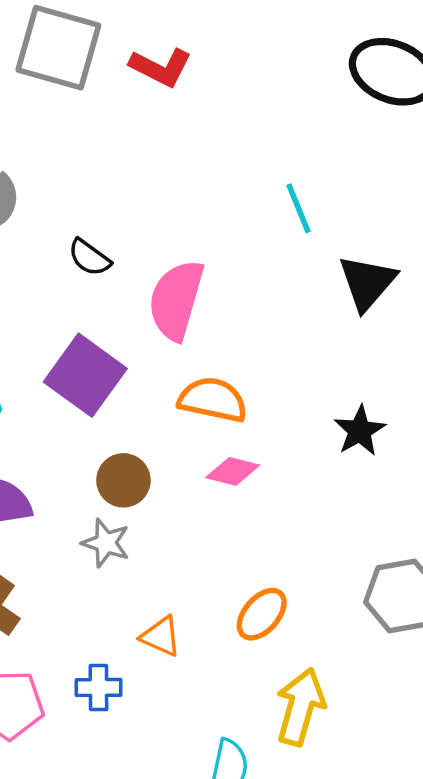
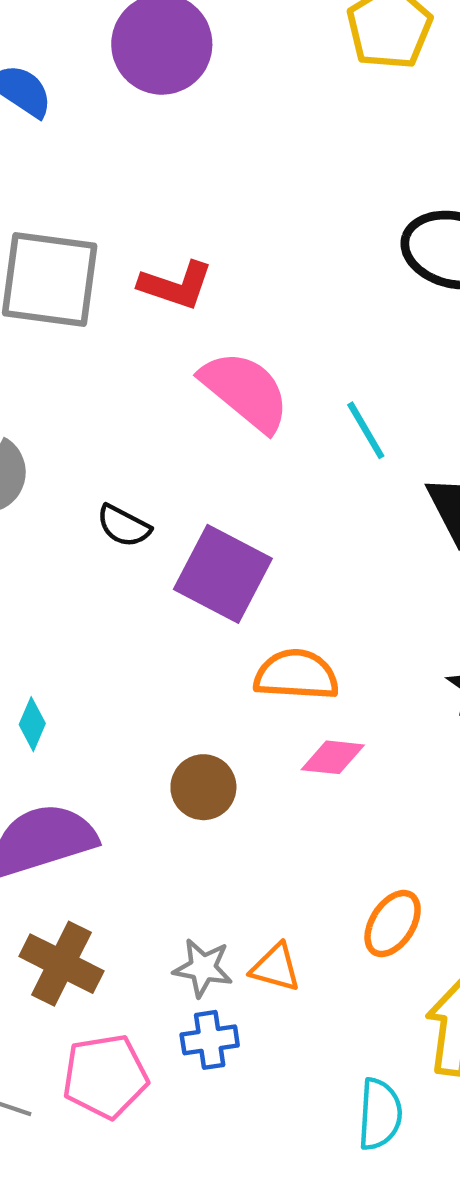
pink semicircle: (176, 300) -> (245, 391), moved, turned 122
purple square: (85, 375) -> (223, 574), moved
gray star: (106, 543) -> (203, 968), moved

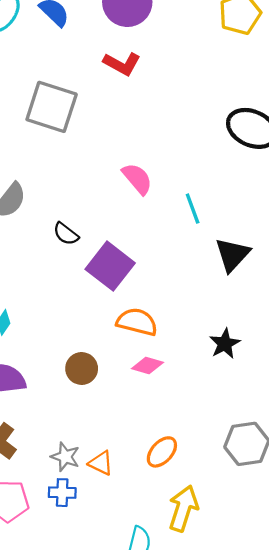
red L-shape: (176, 285) -> (122, 64), moved
pink semicircle: (245, 391) -> (137, 179), size x0.7

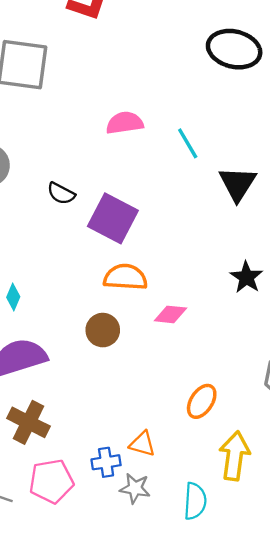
pink semicircle: (137, 179) -> (125, 123), turned -48
orange semicircle: (137, 322) -> (125, 277), moved
gray star: (65, 457) -> (135, 488), moved
orange triangle: (101, 463) -> (142, 444), moved

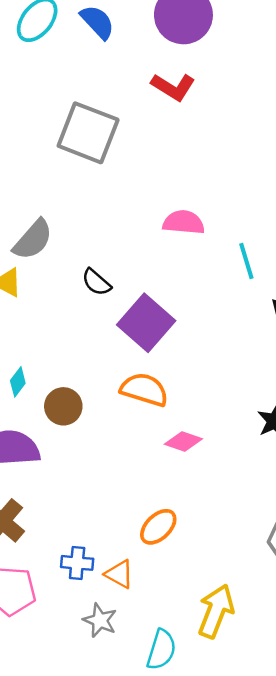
brown circle: (103, 330) -> (63, 406), moved
orange ellipse: (202, 401) -> (158, 527), moved
blue cross: (106, 462) -> (77, 563), moved

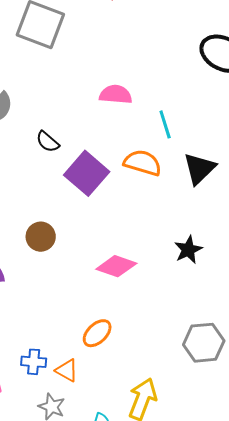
orange semicircle: (144, 390) -> (143, 163), moved
brown circle: (63, 406) -> (41, 237), moved
pink diamond: (183, 441) -> (116, 266), size x1.4

